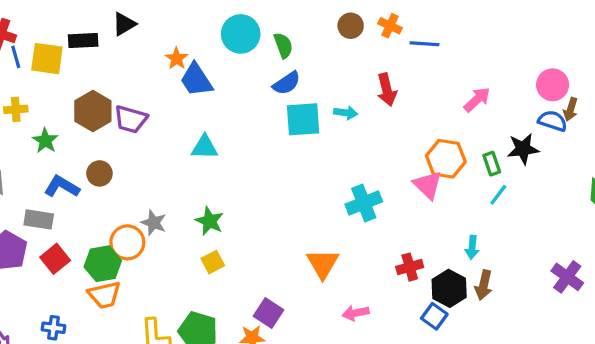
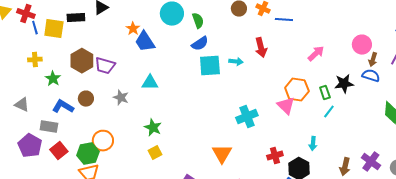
blue semicircle: (553, 121) -> (371, 76), moved
gray star: (154, 223) -> (121, 98), moved
brown arrow: (484, 285) -> (345, 167), moved

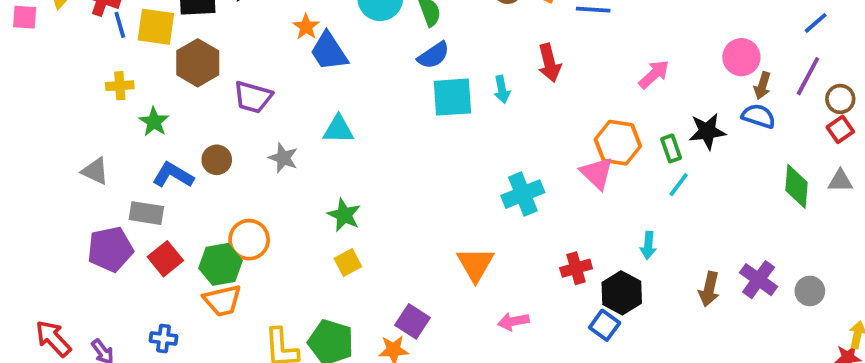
brown hexagon: (82, 61) -> (198, 63), moved
cyan arrow: (236, 62) -> (502, 89), turned 72
purple pentagon: (30, 146) -> (110, 249), turned 30

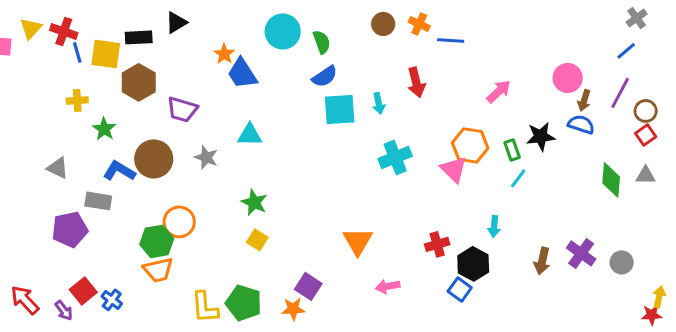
brown circle: (217, 160) -> (154, 159), size x1.6
cyan cross: (523, 194) -> (395, 157), moved
red square: (165, 259) -> (83, 291), moved
yellow square: (348, 262) -> (257, 240), turned -30
blue cross: (163, 339) -> (112, 300), turned 30

